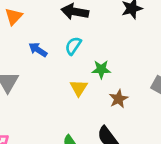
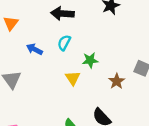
brown star: (119, 99) -> (117, 81), moved

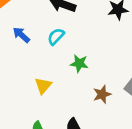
yellow triangle: (73, 78) -> (43, 86), moved

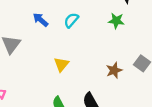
green star: (79, 63) -> (116, 21), moved

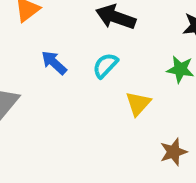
yellow triangle: (61, 64) -> (138, 104), moved

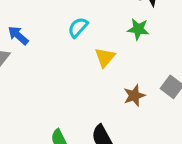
blue arrow: (54, 63) -> (18, 35), moved

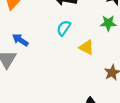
yellow triangle: (105, 57) -> (87, 47), turned -35

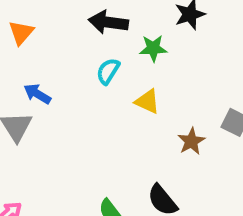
green star: (108, 23) -> (153, 48), moved

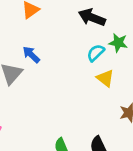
cyan semicircle: (108, 71) -> (96, 53), moved

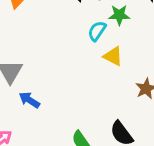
blue arrow: (31, 55) -> (29, 100), moved

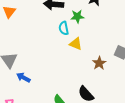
cyan semicircle: (97, 31) -> (64, 28), turned -40

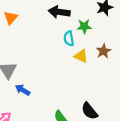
brown star: (99, 63) -> (104, 51), moved

